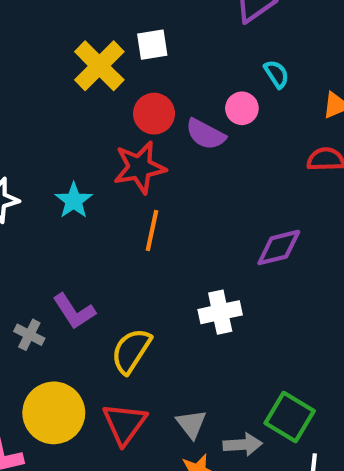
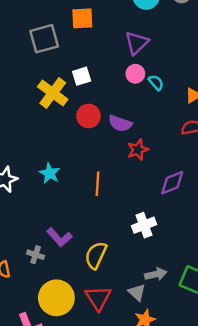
pink circle: (242, 108) -> (135, 74), moved
red star: (140, 167) -> (138, 150), moved, size x0.7
gray arrow: (243, 445) -> (156, 274), moved

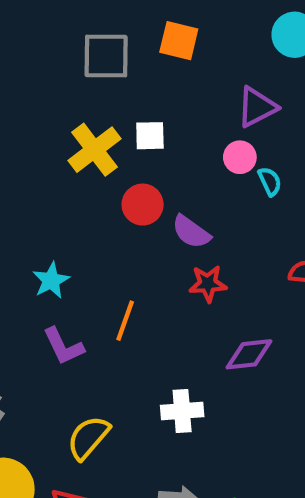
purple L-shape: (59, 237) -> (63, 346), moved

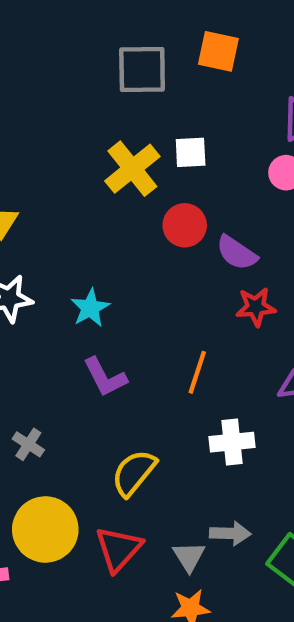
orange line: (125, 321) -> (197, 372), moved

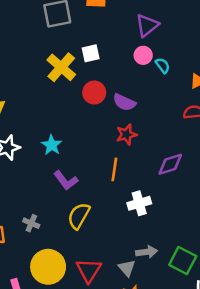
red star: (256, 307) -> (126, 135), moved
yellow semicircle: (134, 473) -> (79, 216), moved

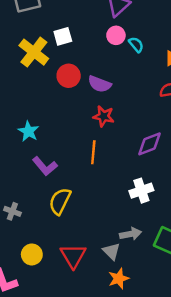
red star: (126, 135) -> (104, 116), turned 30
white cross: (139, 203) -> (141, 191), moved
yellow circle: (48, 267) -> (32, 254), size x0.6

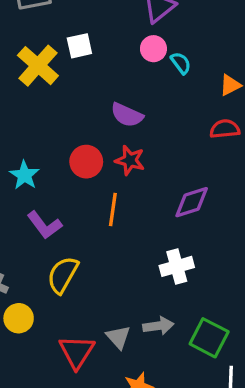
red circle: (69, 76) -> (86, 162), moved
gray triangle: (111, 251) -> (118, 337), moved
yellow circle: (32, 254) -> (19, 318), moved

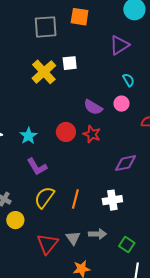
pink circle: (153, 49) -> (122, 104), moved
orange line: (113, 210) -> (75, 199), moved
green square: (209, 338) -> (127, 244), size x0.7

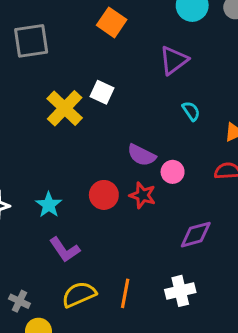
orange square: (80, 17) -> (112, 22), turned 30
gray square: (46, 27) -> (31, 41), moved
white square: (70, 63) -> (102, 92), turned 35
pink circle: (122, 104) -> (173, 172), moved
yellow semicircle: (44, 197) -> (79, 294), turned 35

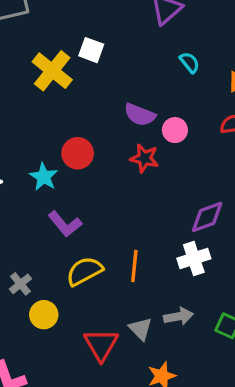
red circle: (104, 195) -> (78, 153), moved
purple diamond: (196, 235) -> (207, 217), moved
gray cross: (19, 301) -> (20, 284), turned 30

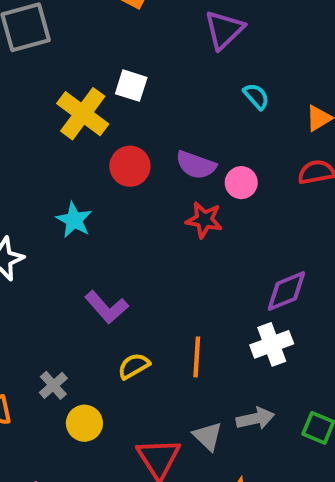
red circle: (78, 153) -> (130, 166), moved
cyan star: (44, 177) -> (74, 220), moved
yellow semicircle: (84, 271) -> (134, 366), size x0.7

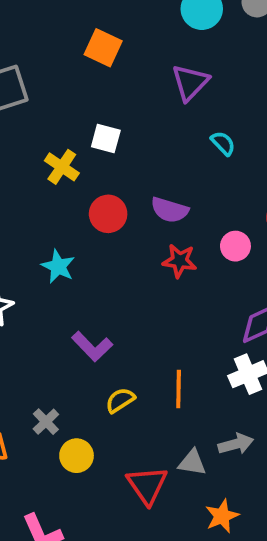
yellow cross: (83, 114) -> (62, 167), size x0.7
pink circle: (241, 183) -> (235, 246), moved
gray triangle: (208, 436) -> (192, 463), turned -32

